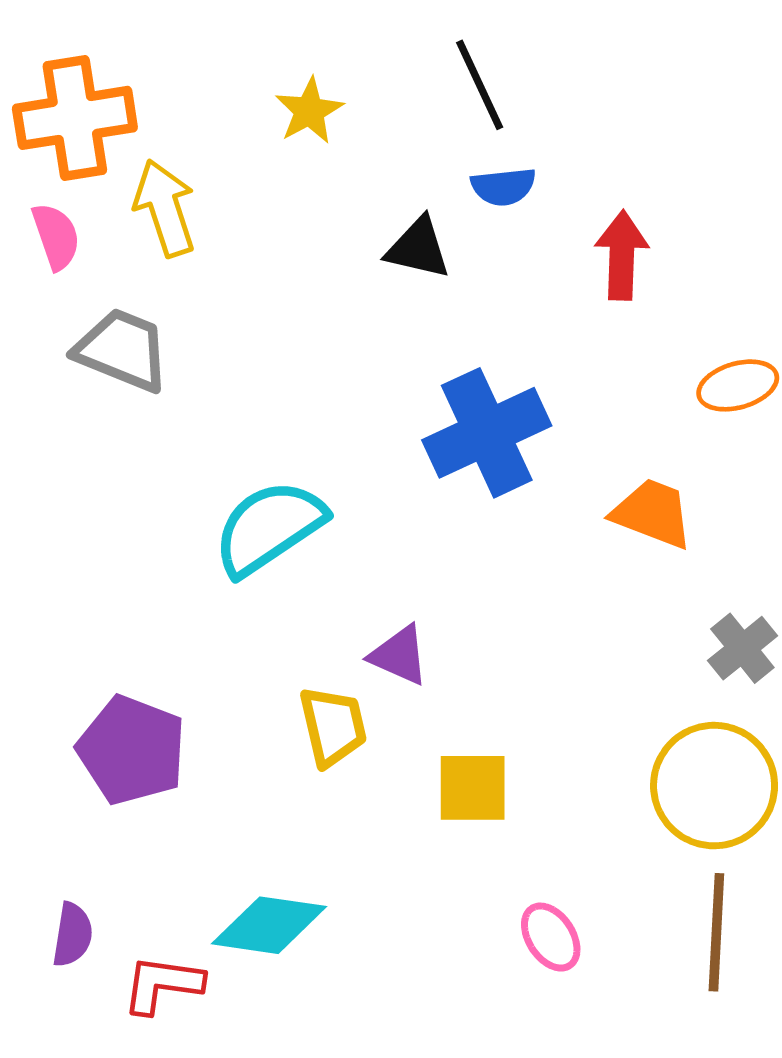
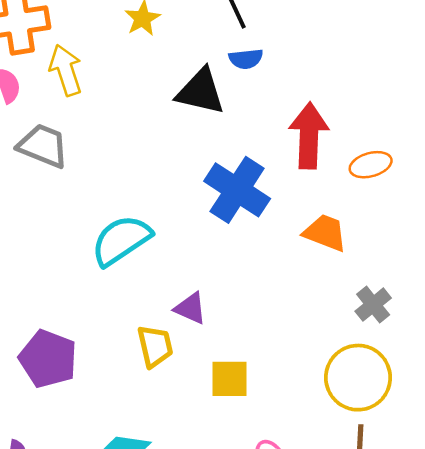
black triangle: (418, 248) -> (200, 92), size x1.4
red arrow: (622, 255) -> (309, 136), moved, size x1.4
blue cross: (487, 433) -> (237, 190), turned -32

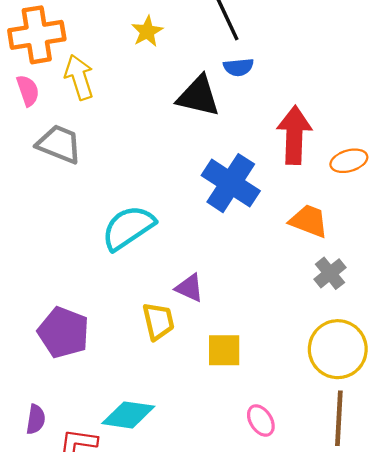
gray cross: (373, 305) -> (330, 273), moved

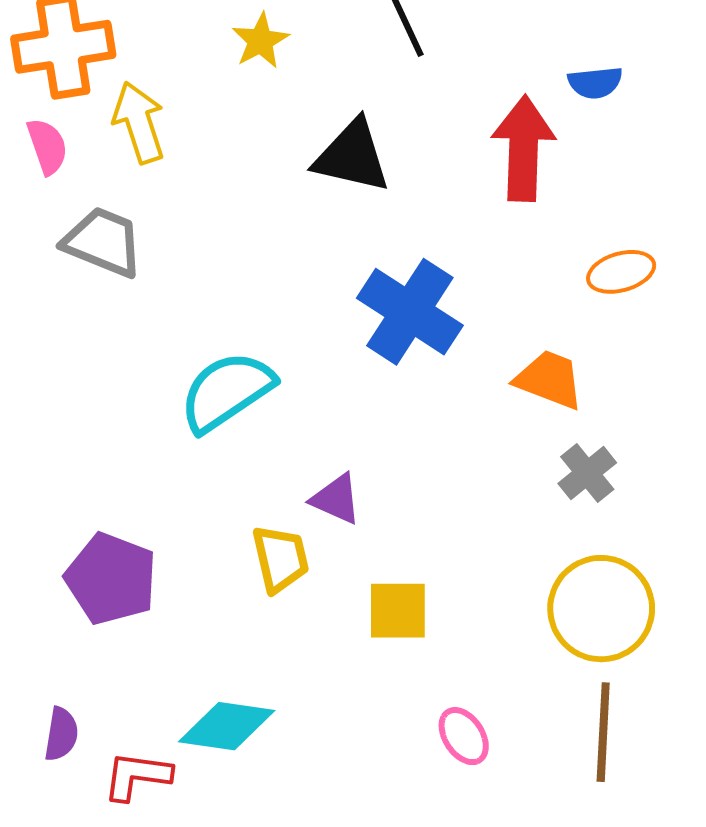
blue semicircle: (239, 67) -> (595, 83), moved
red arrow: (294, 135) -> (523, 148), moved

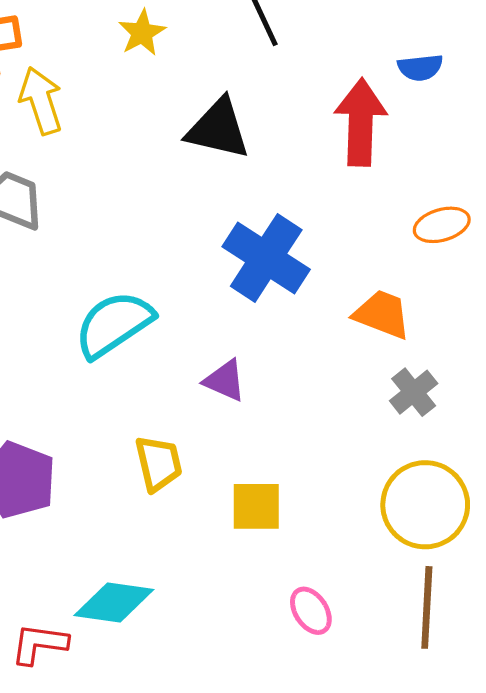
purple triangle: (336, 499) -> (225, 381), moved

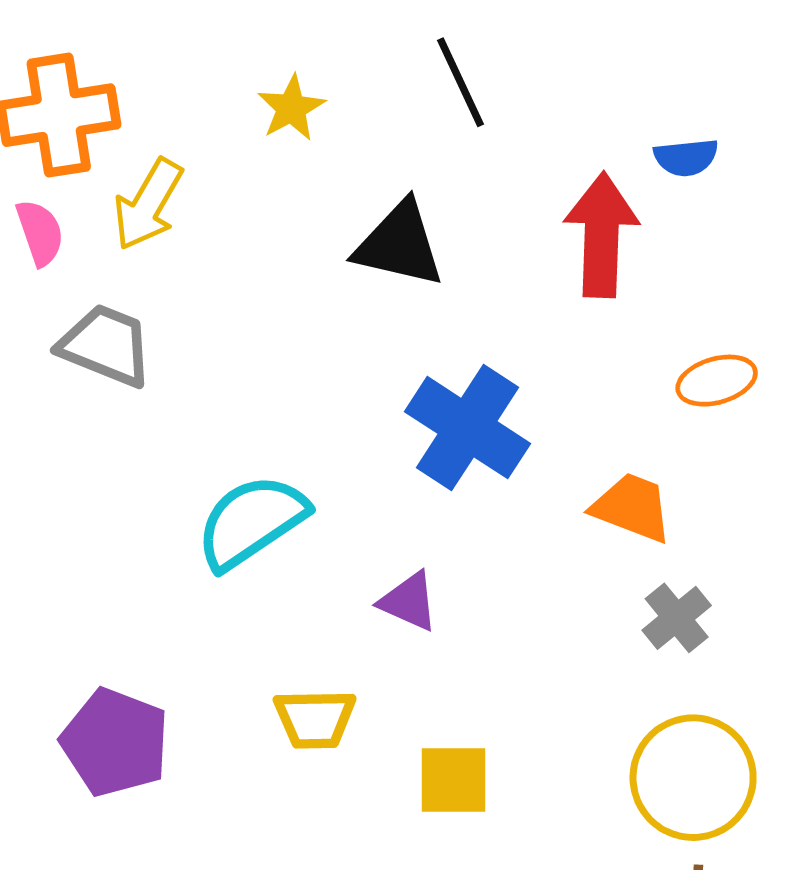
yellow arrow: (41, 101) -> (148, 204), turned -132
yellow trapezoid: (159, 463) -> (315, 719), turned 102

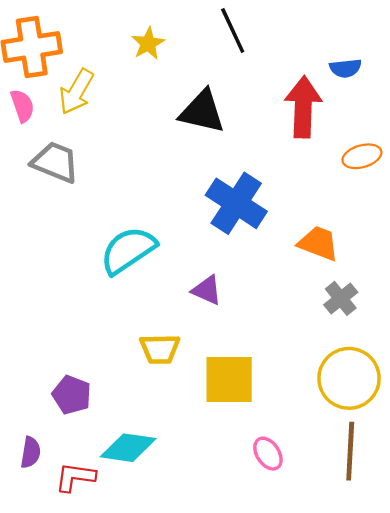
orange ellipse: (717, 381) -> (362, 156), moved
purple pentagon: (115, 742) -> (72, 395), moved, size x0.7
yellow square: (453, 780) -> (229, 380), size x1.4

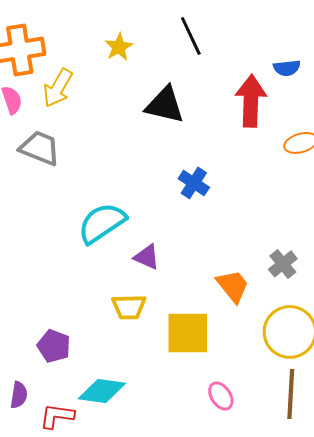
blue cross: (236, 203) -> (194, 183), size x0.6
orange trapezoid: (318, 243) -> (233, 286), moved, turned 30
purple triangle: (207, 290) -> (147, 257), moved

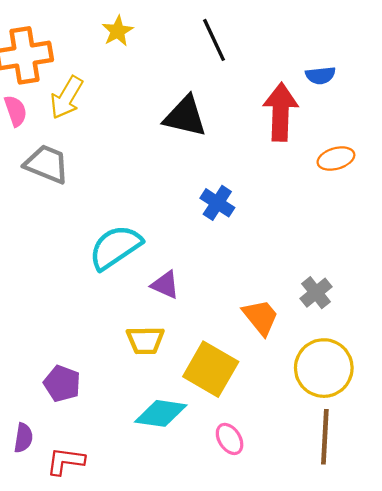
yellow star: (119, 47) -> (118, 31), moved
yellow square: (188, 333) -> (211, 369), turned 30
cyan diamond: (102, 391) -> (161, 413), moved
pink ellipse: (221, 396) -> (230, 439), moved

